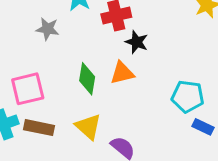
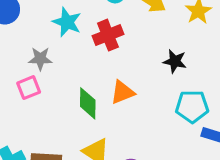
black star: (137, 42) -> (175, 61), moved
pink square: (28, 89) -> (29, 88), moved, size x0.7

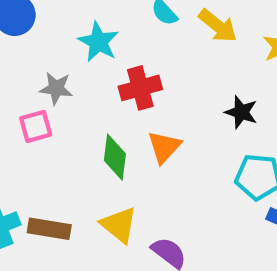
red cross: (108, 35) -> (140, 88), moved
orange triangle: (122, 92) -> (164, 147), turned -32

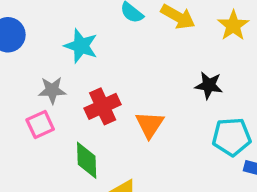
red cross: (140, 88) -> (103, 106), moved
green diamond: (115, 157) -> (87, 160), moved

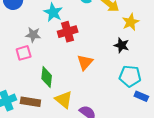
yellow star: (233, 26) -> (131, 22), moved
red cross: (103, 106) -> (68, 32), moved

